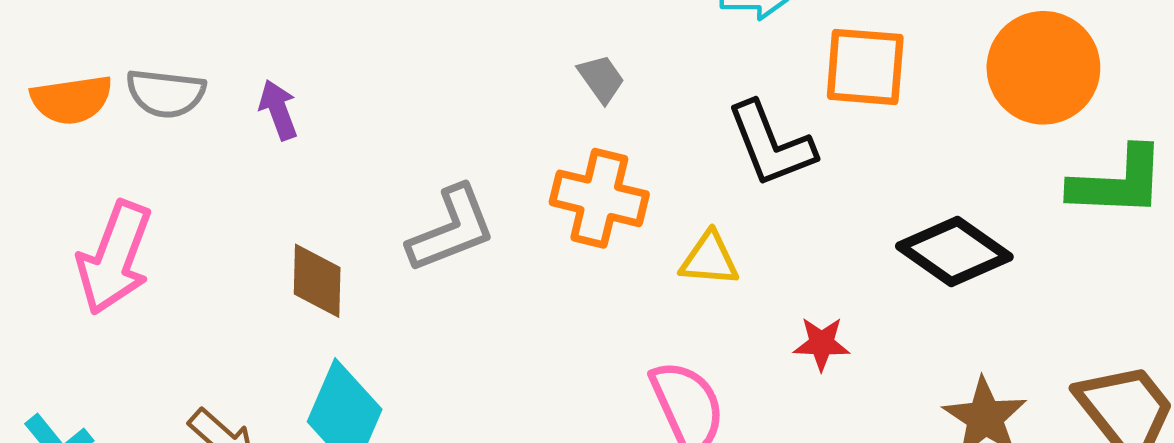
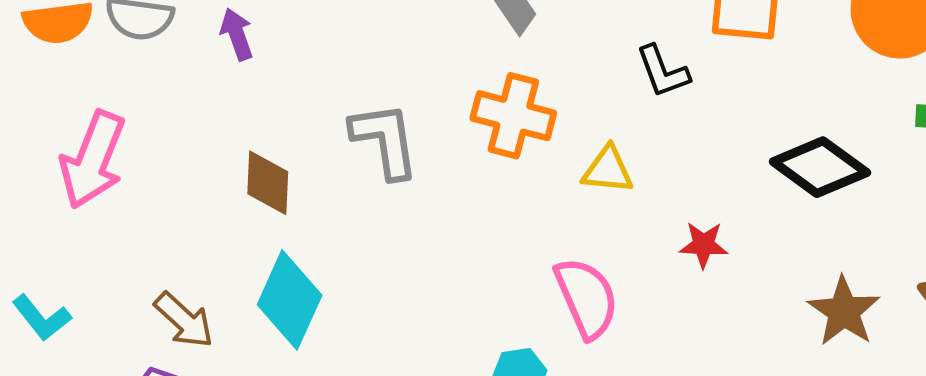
black L-shape: (771, 144) -> (663, 71), size x0.7
gray L-shape: (451, 229) -> (385, 140), turned -78

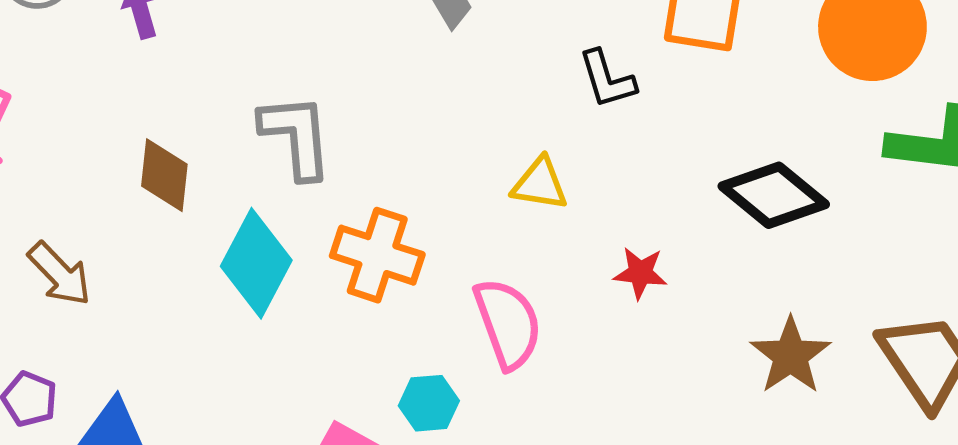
orange cross: (513, 116) -> (377, 255), moved
cyan diamond: (290, 300) -> (256, 263), moved
brown arrow: (184, 320) -> (60, 274), moved

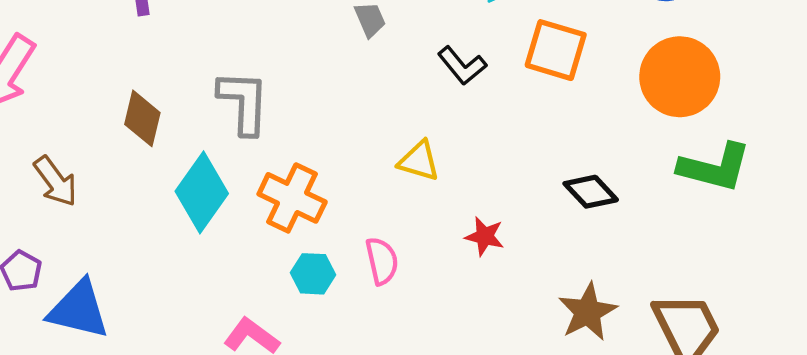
black L-shape: (607, 79) -> (462, 66), moved, turned -30
black diamond: (774, 195) -> (591, 192), size x0.7
pink semicircle: (508, 323) -> (382, 261), size x0.7
cyan hexagon: (429, 403) -> (313, 274), moved

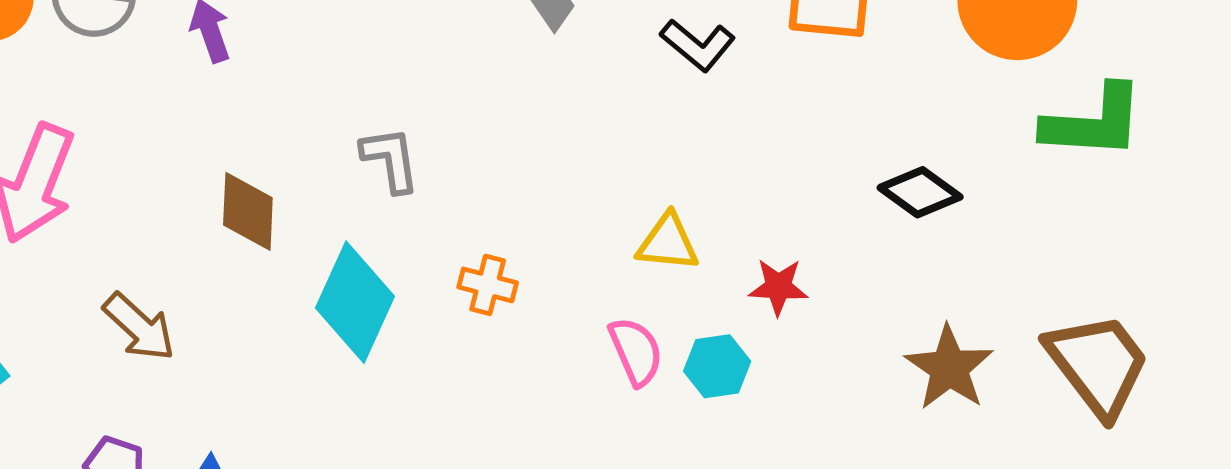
gray L-shape: (244, 102) -> (390, 159), size x0.7
yellow triangle: (419, 161) -> (668, 242), moved
orange cross: (292, 198) -> (488, 285), size x0.6
cyan hexagon: (313, 274) -> (717, 366), moved

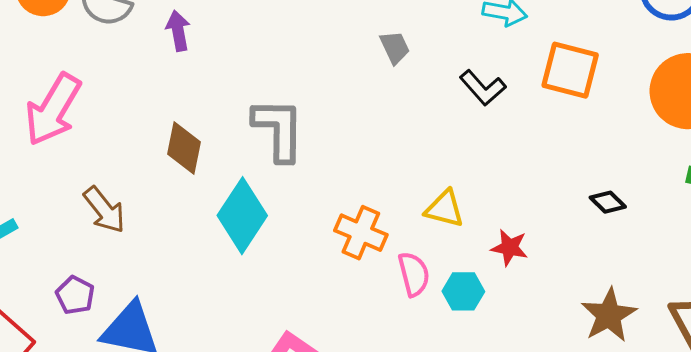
gray L-shape: (390, 159) -> (279, 129), size x1.5
black diamond: (920, 192) -> (608, 202), size x0.7
orange cross: (488, 285) -> (361, 233), moved, size x1.4

